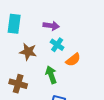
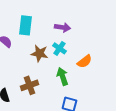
cyan cross: (57, 45) -> (59, 48), moved
brown cross: (18, 84) -> (29, 85), turned -36

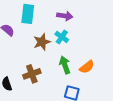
brown star: (39, 53) -> (42, 42), turned -30
orange semicircle: (84, 61) -> (87, 67), moved

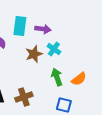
purple arrow: (65, 16) -> (43, 29), moved
brown cross: (32, 74) -> (24, 97), moved

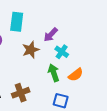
purple arrow: (43, 29) -> (51, 35), moved, turned 126
cyan cross: (54, 49) -> (62, 52), moved

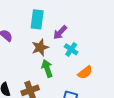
cyan rectangle: (17, 22) -> (37, 19), moved
green arrow: (54, 73) -> (47, 68), moved

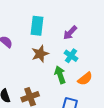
purple arrow: (60, 32) -> (70, 33), moved
green arrow: (47, 68) -> (60, 75), moved

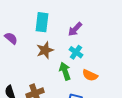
orange semicircle: (85, 79) -> (90, 75), turned 63

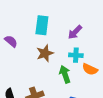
cyan cross: (76, 52) -> (76, 55), turned -32
orange semicircle: (90, 75) -> (90, 69), moved

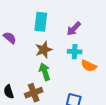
green arrow: (65, 74) -> (45, 72), moved

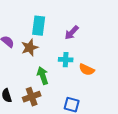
brown star: (44, 50) -> (30, 48), moved
cyan cross: (75, 52) -> (66, 60), moved

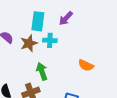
purple arrow: (72, 33) -> (66, 18), moved
cyan cross: (66, 60) -> (50, 40), moved

